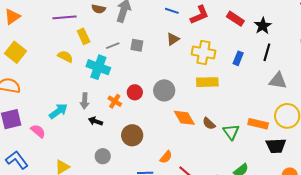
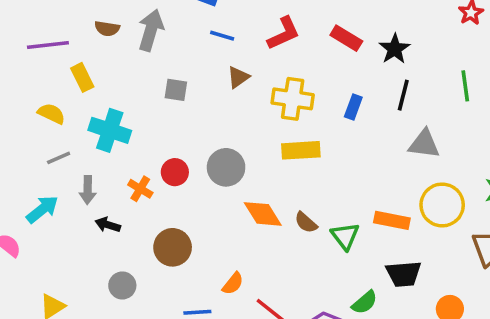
blue line: (172, 11) -> (222, 36), moved
gray line: (113, 46) -> (59, 158), moved
black trapezoid: (276, 146) -> (404, 274), moved

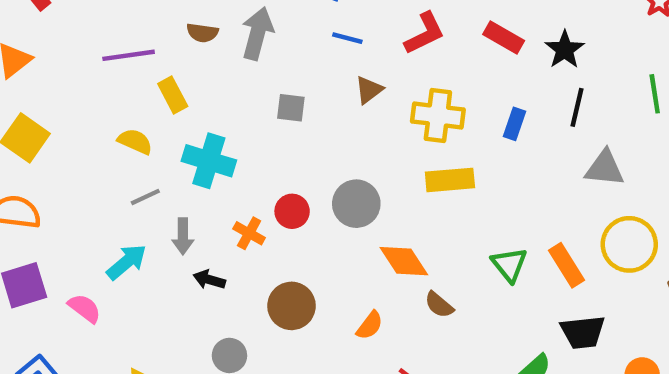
orange rectangle: (392, 220) -> (567, 265), turned 48
brown semicircle: (306, 223) -> (439, 305), moved
green triangle: (345, 236) -> (509, 264), moved
orange semicircle: (233, 283) -> (370, 325), moved

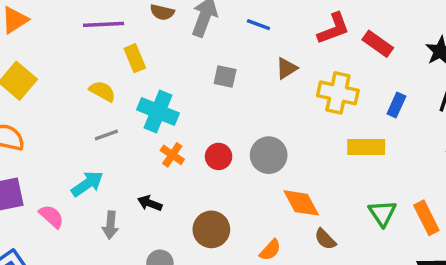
blue line: (347, 38) -> (258, 25), moved
red rectangle: (504, 38) -> (378, 44), moved
yellow rectangle: (450, 180) -> (366, 147), moved
orange cross: (249, 233) -> (172, 155), moved
gray arrow: (183, 236) -> (110, 225), moved

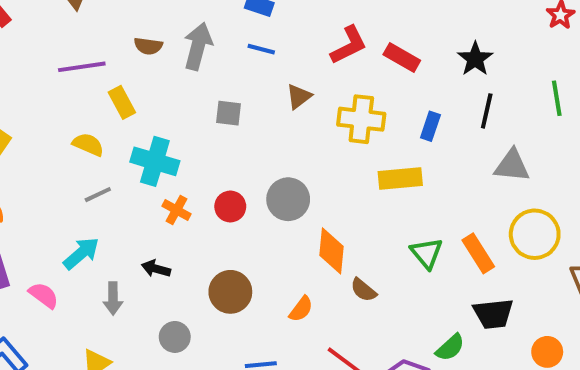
orange diamond: (301, 203) -> (331, 251), turned 39

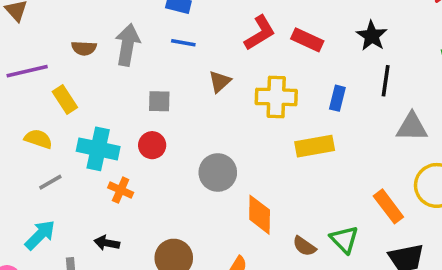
red circle: (230, 207) -> (152, 145), moved
green triangle: (427, 253) -> (344, 239), moved
brown semicircle: (363, 290) -> (304, 246), moved

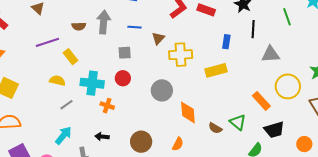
blue line: (183, 43) -> (135, 27), moved
yellow cross: (276, 97) -> (181, 55), moved

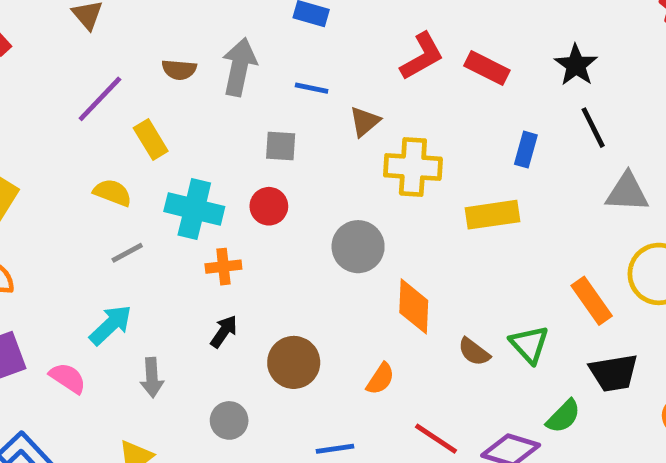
black line: (253, 29) -> (593, 128), turned -36
purple line: (47, 42) -> (100, 99), turned -35
orange cross: (107, 106) -> (223, 267), turned -32
black arrow: (102, 137) -> (224, 332), moved, turned 112

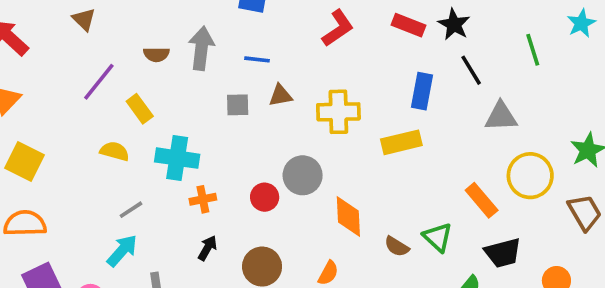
red rectangle: (487, 68) -> (409, 25), moved
brown triangle: (365, 122) -> (280, 95), moved, turned 35
blue rectangle: (526, 150) -> (422, 91), size x1.4
red circle: (269, 206) -> (265, 197), moved
gray line: (127, 253) -> (131, 210), moved

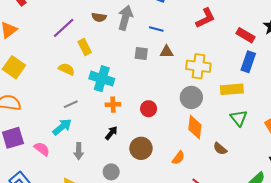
red rectangle: (409, 25) -> (246, 35), moved
gray circle: (303, 175) -> (191, 97), moved
green triangle: (438, 237) -> (239, 118), moved

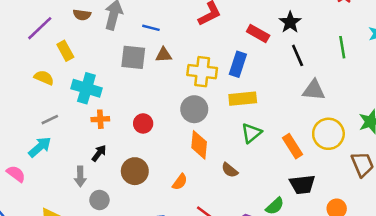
gray square: (141, 53) -> (133, 57), size x1.5
blue rectangle: (248, 62) -> (238, 64), moved
green triangle: (239, 118) -> (251, 133), turned 30
gray arrow: (79, 151) -> (80, 176), moved

